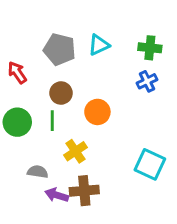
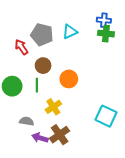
red arrow: (17, 73) -> (21, 47), moved
blue cross: (147, 81) -> (104, 20), moved, turned 32
brown cross: (84, 191) -> (60, 135), turned -30

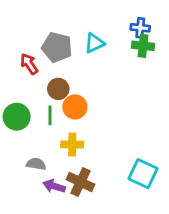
orange circle: (69, 79) -> (75, 107), moved
yellow cross: (53, 107) -> (72, 144), turned 35
cyan square: (106, 116) -> (143, 174), moved
brown cross: (60, 135) -> (80, 182), turned -30

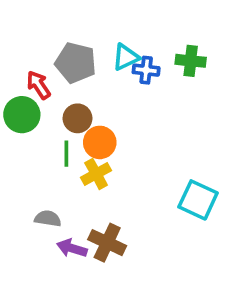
blue cross: (140, 28) -> (146, 70), moved
green circle: (17, 117) -> (22, 115), moved
yellow cross: (72, 144) -> (96, 174), moved, turned -30
cyan square: (143, 174) -> (198, 200), moved

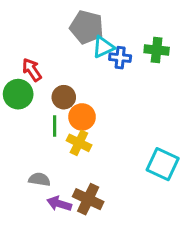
gray pentagon: (76, 63) -> (87, 27), moved
yellow cross: (96, 174) -> (79, 143), turned -35

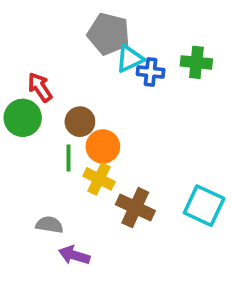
brown cross: (88, 199) -> (135, 208), moved

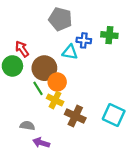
cyan triangle: (130, 59) -> (70, 52), moved, turned 35
brown circle: (80, 122) -> (44, 68), size x1.5
green line: (69, 158) -> (38, 88), turned -32

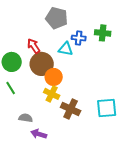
red arrow: (22, 49) -> (34, 46), moved
green line: (38, 88) -> (11, 88), moved
cyan square: (114, 115) -> (107, 108), turned -30

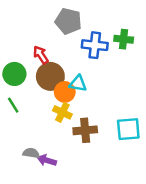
blue cross: (79, 38) -> (95, 45), size x1.5
cyan triangle: (66, 49) -> (78, 84), moved
brown cross: (71, 109) -> (85, 130), turned -30
gray semicircle: (26, 118) -> (31, 153), moved

